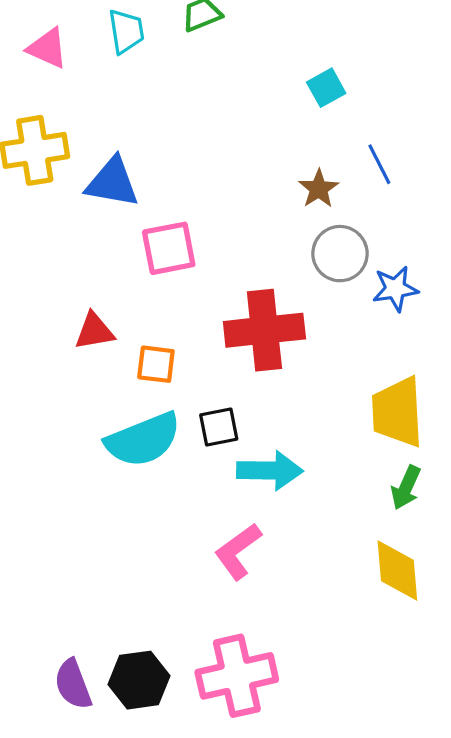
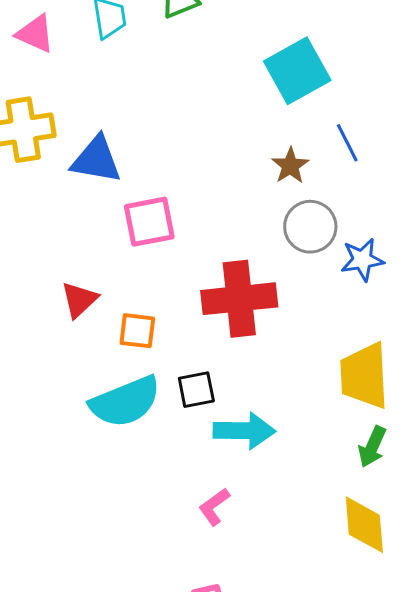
cyan square: (326, 88) -> (297, 71), size x1.8
red triangle: (94, 331) -> (79, 300), turned -33
pink L-shape: (238, 551) -> (214, 507), size x0.7

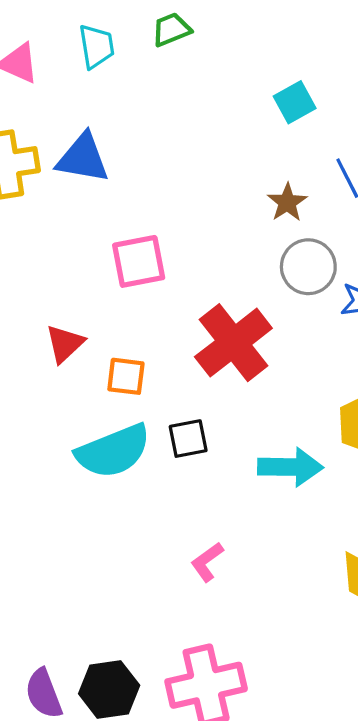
cyan square: (297, 71) -> (295, 102), size x0.6
blue triangle: (96, 160) -> (83, 158), moved
red cross: (239, 299) -> (233, 343), turned -32
cyan arrow: (244, 431) -> (290, 467), moved

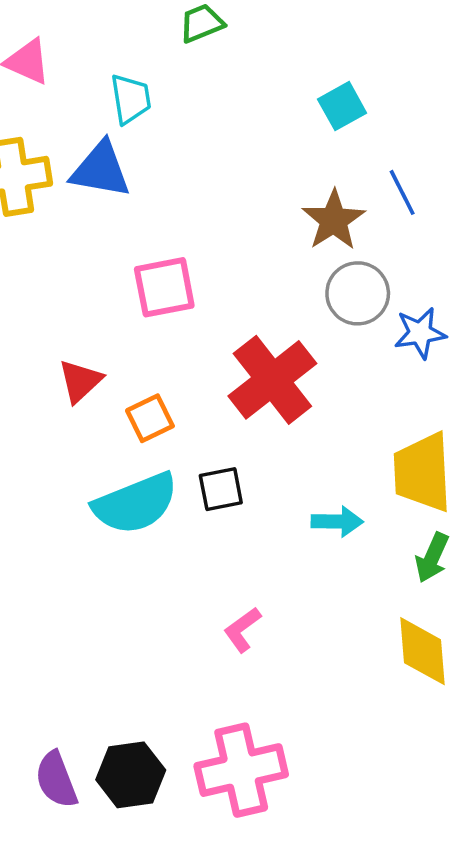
cyan trapezoid: (96, 46) -> (131, 99), moved
brown star: (287, 202) -> (334, 220), size x1.4
orange square: (126, 376) -> (150, 418), turned -33
cyan arrow: (290, 467) -> (337, 522), size x0.7

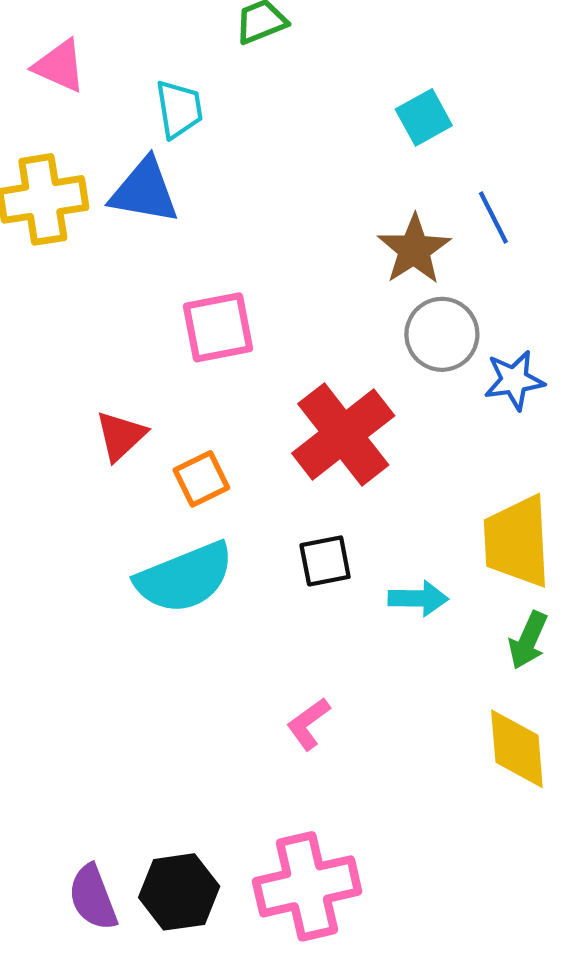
black square: (221, 489) -> (325, 561), moved

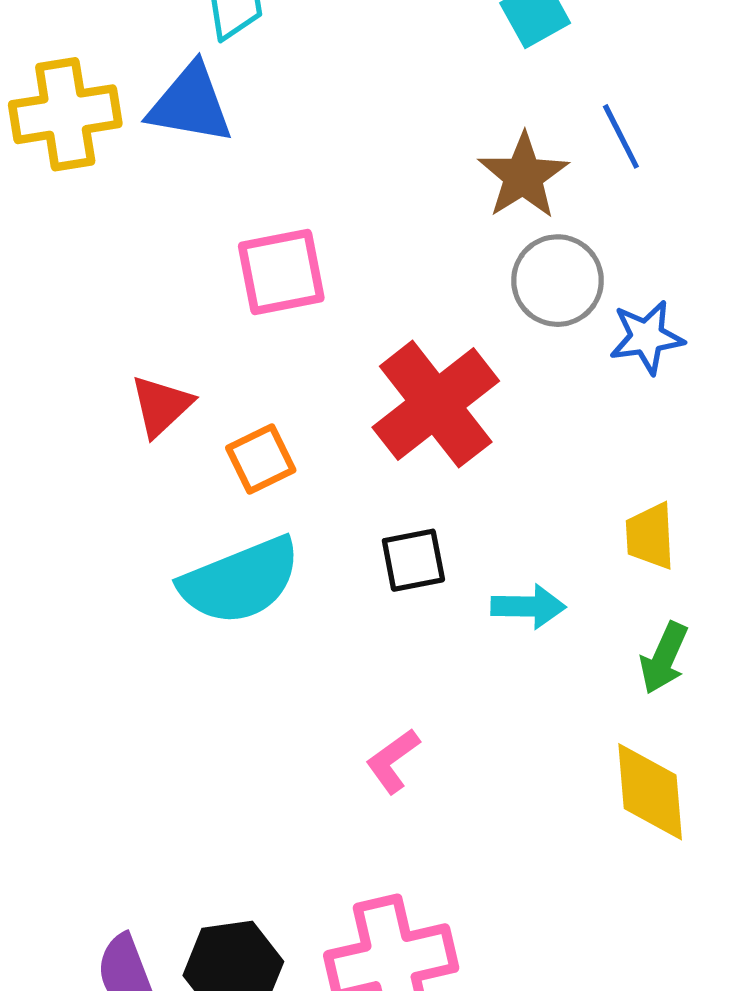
yellow trapezoid: (517, 542) -> (650, 536), size x0.6

